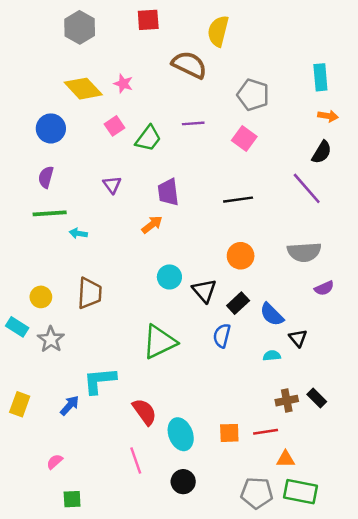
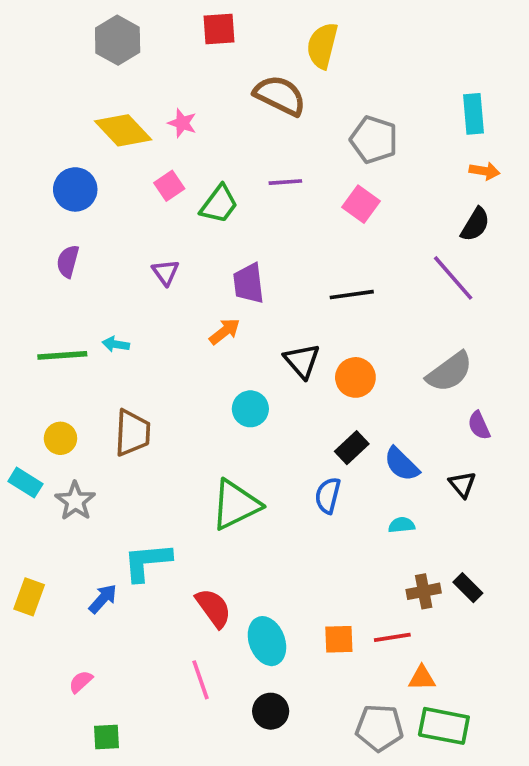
green line: (50, 213) -> (62, 355), moved
gray semicircle: (304, 252) -> (449, 372), turned -32
purple semicircle: (324, 288) -> (479, 425), turned 90
black triangle: (204, 291) -> (302, 361), moved
black triangle: (298, 338) -> (462, 484), moved

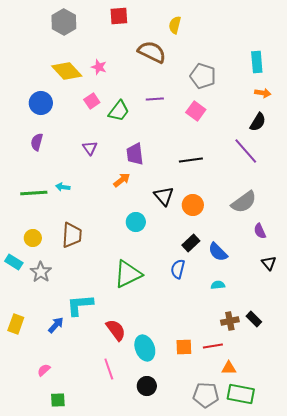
yellow semicircle: (322, 46) -> (175, 25), size x0.7
black triangle: (462, 484) -> (269, 263), moved

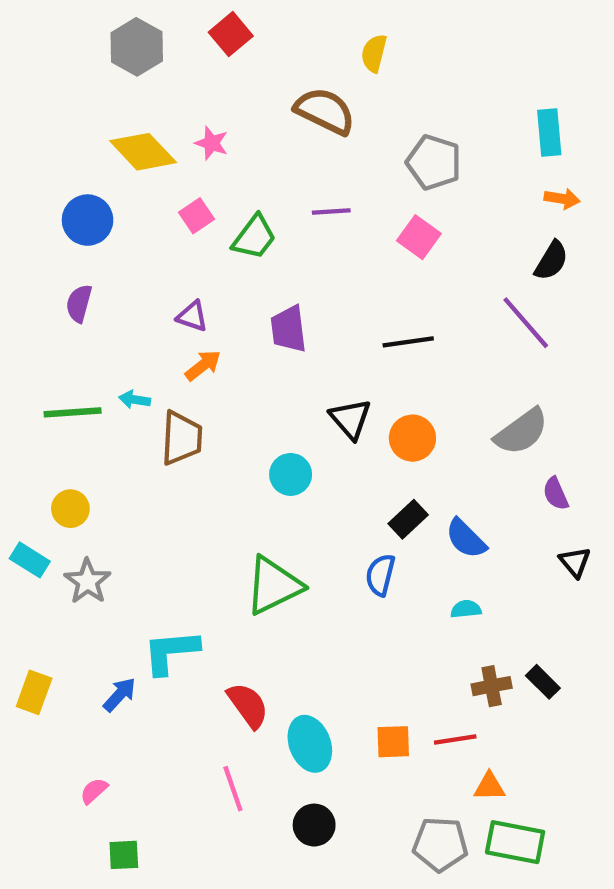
red square: (119, 16) -> (231, 34), moved, turned -36
purple triangle: (90, 148) -> (192, 316), turned -35
orange arrow: (122, 180) -> (203, 365), moved
brown trapezoid: (72, 235) -> (182, 438), moved

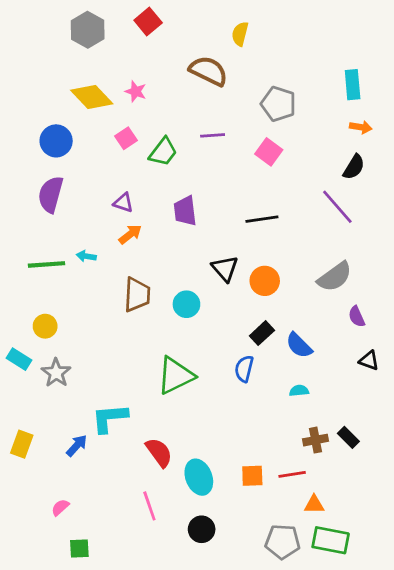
purple semicircle: (79, 303) -> (51, 194), size x1.5
brown trapezoid: (182, 438) -> (137, 295), moved
black triangle: (575, 562) -> (369, 360), turned -30

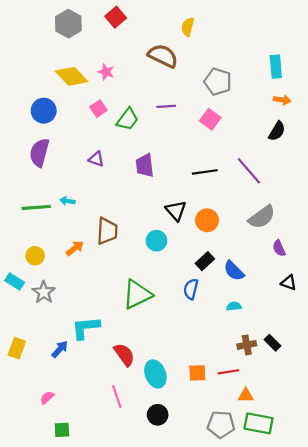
purple line: (337, 207) -> (249, 171), moved
orange arrow: (130, 234) -> (75, 248), moved
cyan circle: (186, 304) -> (157, 241), moved

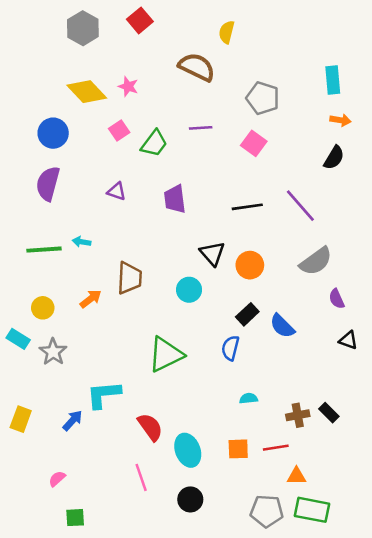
cyan semicircle: (234, 306) -> (249, 398), moved

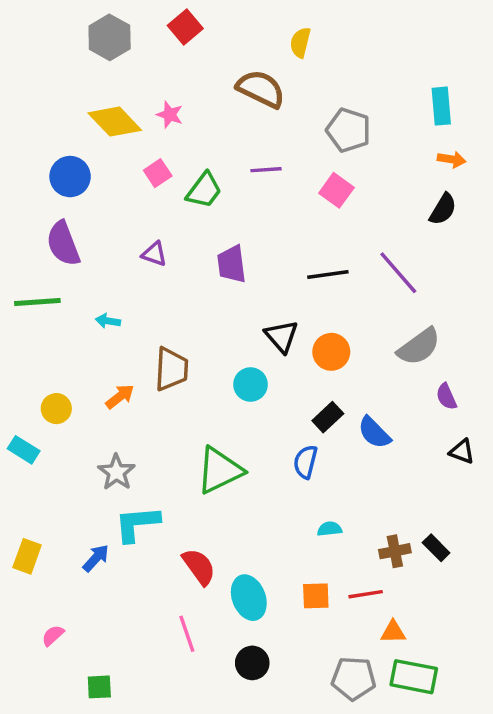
purple semicircle: (48, 184) -> (63, 244), turned -36
green line: (44, 250) -> (37, 302), moved
gray star: (53, 352) -> (116, 472), moved
pink semicircle: (57, 479) -> (53, 635), moved

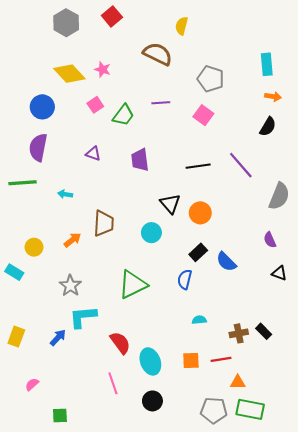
purple semicircle: (63, 244) -> (38, 147), turned 32
gray semicircle: (419, 347) -> (279, 196), moved, turned -32

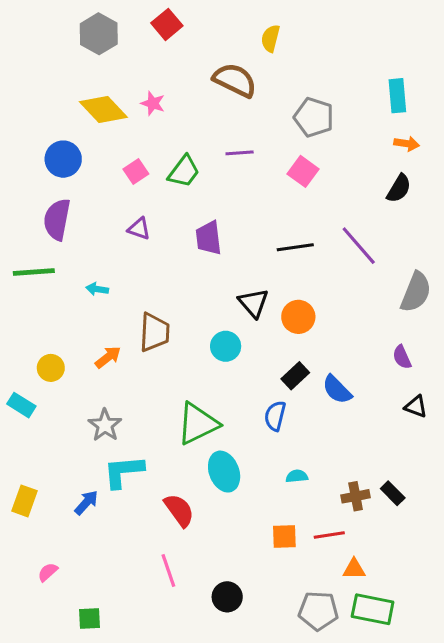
pink square: (95, 105) -> (136, 171), moved
cyan ellipse: (150, 361) -> (224, 472), moved

